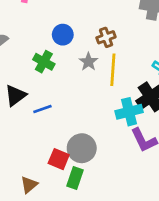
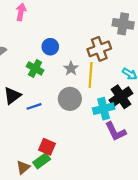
brown cross: (106, 37) -> (99, 49), moved, size x1.5
gray circle: (82, 148) -> (70, 99), moved
green rectangle: (75, 178) -> (42, 161), moved, turned 35

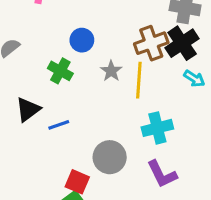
black cross: (121, 97) -> (182, 43), moved
gray circle: (70, 99) -> (110, 157), moved
purple L-shape: (116, 131) -> (162, 174), moved

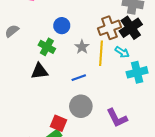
cyan arrow: (194, 79) -> (122, 52), moved
black triangle: (28, 109) -> (39, 71), moved, turned 30
blue line: (59, 125) -> (79, 78), moved
cyan cross: (157, 128) -> (137, 72), moved

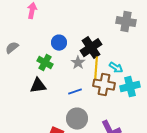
brown cross: (109, 28) -> (104, 85), moved, turned 30
black cross: (131, 28) -> (91, 48), moved

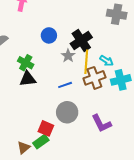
green cross: (45, 63) -> (26, 63), moved
brown cross: (104, 85) -> (94, 78), turned -30

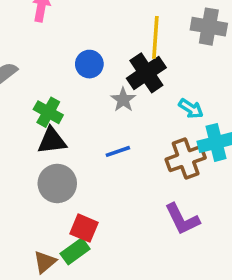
yellow line: (86, 62) -> (155, 37), moved
brown cross: (94, 78) -> (186, 159), moved
gray circle: (67, 112) -> (57, 183), moved

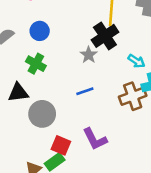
blue circle: (89, 64) -> (40, 31), moved
black triangle: (52, 141) -> (18, 93), moved
purple L-shape: (182, 219) -> (95, 139), moved

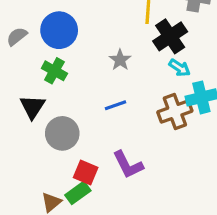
blue circle: (40, 31) -> (59, 30), size x1.5
black cross: (105, 36) -> (170, 36), moved
black triangle: (18, 93) -> (33, 107), turned -50

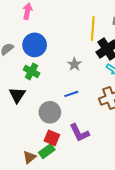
gray circle: (62, 133) -> (50, 112), moved

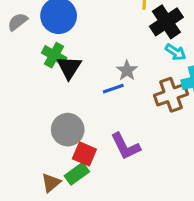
gray star: (74, 64) -> (127, 70), moved
black triangle: (17, 95) -> (69, 67), moved
gray circle: (50, 112) -> (68, 130), moved

